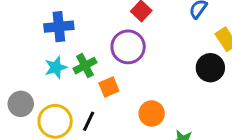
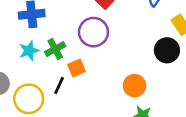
orange circle: (152, 113) -> (135, 86), moved
black line: (89, 121) -> (59, 86), moved

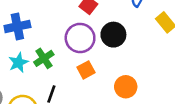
black circle: (167, 50) -> (113, 35), moved
orange square: (77, 68) -> (86, 70), moved

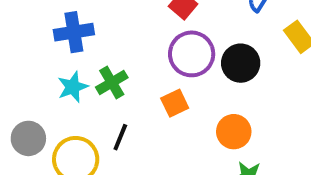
black circle: (113, 35) -> (241, 63), moved
purple circle: (80, 38) -> (192, 54), moved

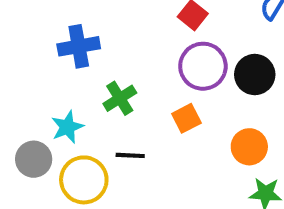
cyan star: (73, 87) -> (67, 127), moved
black line: (120, 137) -> (130, 155), turned 72

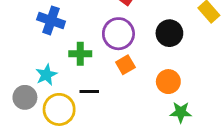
blue cross: (79, 46) -> (51, 20), turned 32
purple circle: (203, 66) -> (118, 34), moved
green cross: (120, 98) -> (80, 54), turned 35

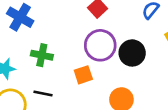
purple circle: (118, 34) -> (100, 45), moved

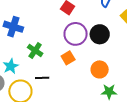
green cross: (42, 55) -> (35, 50), turned 35

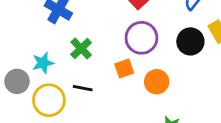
black circle: (100, 34) -> (190, 41), moved
orange circle: (100, 69) -> (157, 82), moved

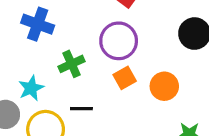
purple circle: (141, 38) -> (119, 41), moved
green cross: (81, 49) -> (72, 64), turned 30

